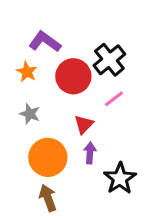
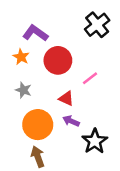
black cross: (109, 60) -> (97, 25), moved
red triangle: (84, 124) -> (66, 98), turned -49
purple arrow: (90, 153) -> (71, 121), turned -70

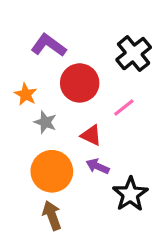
black cross: (97, 25) -> (134, 54), moved
orange star: (21, 57) -> (26, 94), moved
gray star: (23, 90) -> (45, 122), moved

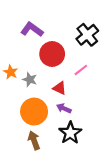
orange star: (26, 94) -> (11, 72), moved
black star: (130, 194) -> (70, 133), moved

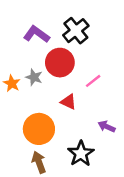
black cross: (87, 35) -> (76, 31), moved
gray star: (30, 80) -> (34, 77), moved
purple arrow: (64, 108) -> (107, 126), moved

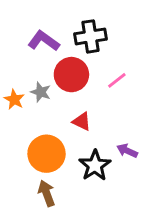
black cross: (76, 31) -> (90, 36), turned 30
pink line: (93, 81) -> (117, 80), moved
black star: (81, 154) -> (95, 165), moved

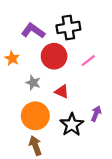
gray star: (41, 92) -> (33, 83), moved
orange star: (14, 99) -> (12, 58), moved
purple arrow: (127, 151) -> (96, 114), turned 88

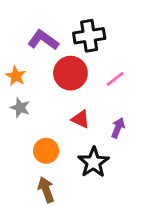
gray star: (33, 83) -> (20, 108), moved
purple arrow: (96, 114) -> (118, 128), moved
orange circle: (35, 116) -> (46, 151), size x0.7

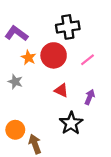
purple L-shape: (43, 40) -> (16, 34), moved
orange star: (16, 76) -> (28, 58), moved
orange circle: (46, 151) -> (15, 130), moved

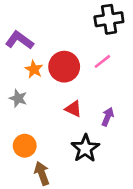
black cross: (68, 27) -> (109, 19), moved
pink line: (87, 60) -> (102, 61), moved
orange circle: (15, 130) -> (25, 146), moved

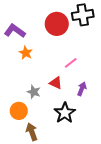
pink line: (102, 61) -> (71, 63), moved
red circle: (64, 67) -> (57, 24), moved
gray star: (18, 98) -> (34, 92), moved

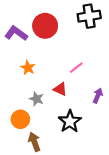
red circle: (57, 24) -> (45, 26), moved
orange star: (26, 53) -> (28, 68), moved
purple arrow: (82, 89) -> (98, 96), moved

